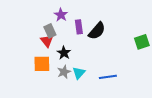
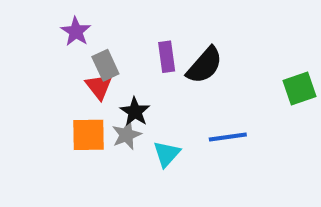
purple star: (61, 15) -> (76, 31), moved
gray star: (64, 72) -> (127, 135), moved
blue line: (108, 77) -> (228, 137), moved

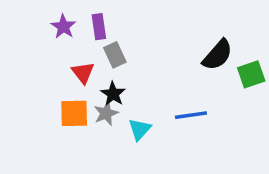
purple rectangle: (167, 57) -> (99, 27), moved
gray rectangle: (105, 65) -> (115, 55), moved
black semicircle: (205, 65) -> (218, 55), moved

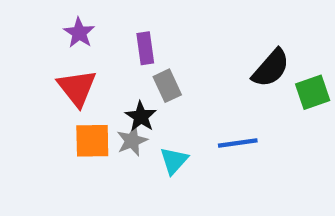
purple rectangle: (99, 27) -> (145, 48), moved
gray rectangle: (115, 55) -> (167, 86), moved
red triangle: (83, 73) -> (77, 88), moved, size x1.4

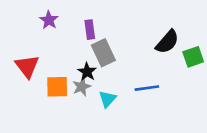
gray rectangle: (167, 86) -> (103, 53), size x1.4
red triangle: (77, 88) -> (27, 66), moved

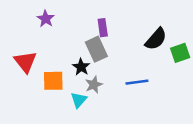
purple rectangle: (90, 30) -> (103, 28), moved
gray star: (82, 87) -> (94, 85), moved
cyan triangle: (107, 99) -> (79, 100), moved

